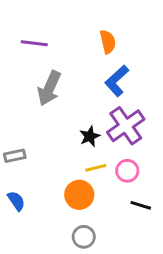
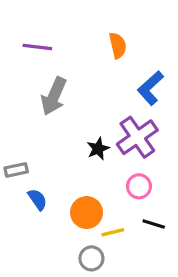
blue L-shape: (117, 81) -> (150, 88), moved
yellow line: (96, 168) -> (113, 232), moved
blue semicircle: (16, 201) -> (37, 199), moved

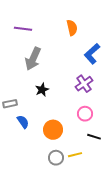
purple cross: (137, 137) -> (84, 84), size x0.7
black star: (98, 149) -> (42, 90), moved
yellow line: (113, 232) -> (75, 155), moved

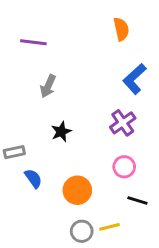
orange semicircle: (72, 28) -> (121, 29), moved
gray arrow: (33, 59) -> (48, 86), size x0.7

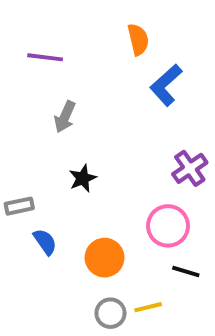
orange semicircle: (121, 29) -> (138, 39), moved
blue L-shape: (134, 79) -> (166, 85), moved
purple cross: (123, 123) -> (190, 168), moved
pink circle: (124, 167) -> (168, 226), size x1.4

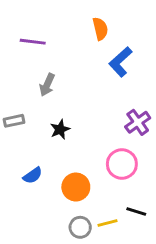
gray rectangle: (19, 206) -> (14, 121), moved
blue semicircle: (45, 242) -> (33, 175), turned 90
black line: (186, 271) -> (136, 211), moved

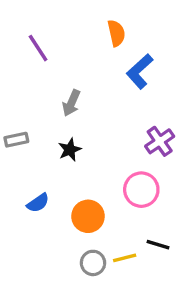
purple line: (33, 42) -> (38, 48), turned 50
gray arrow: (47, 85) -> (71, 103), moved

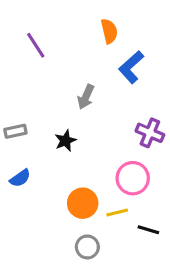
gray arrow: (71, 103) -> (86, 97), moved
purple cross: (160, 141) -> (150, 133), turned -32
blue semicircle: (38, 203) -> (20, 178), moved
yellow line: (125, 258) -> (117, 213), moved

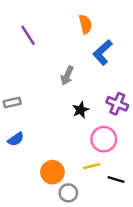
black star: (65, 141) -> (81, 110), moved
orange circle: (83, 203) -> (52, 172), moved

